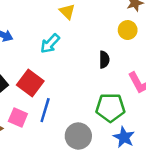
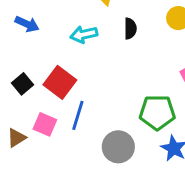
cyan arrow: (50, 44) -> (84, 35), turned 35
black semicircle: (104, 60) -> (130, 29), moved

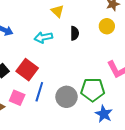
gray circle: (118, 147) -> (67, 97), moved

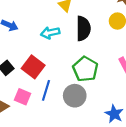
black semicircle: (75, 33) -> (83, 28), size x1.6
green pentagon: (93, 90) -> (85, 69), moved, turned 30

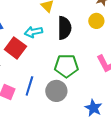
red square: (33, 67) -> (15, 48), moved
green pentagon: (85, 69) -> (66, 66), turned -30

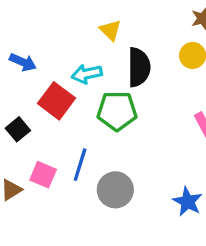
green pentagon: (66, 66) -> (117, 111), moved
gray circle: (56, 91) -> (115, 190), moved

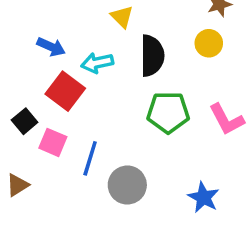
blue arrow: (23, 62) -> (51, 47), moved
green pentagon: (117, 111) -> (168, 112), moved
pink square: (43, 175) -> (53, 142), moved

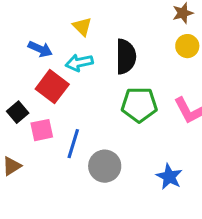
yellow triangle: (122, 17) -> (82, 27), moved
yellow circle: (209, 43) -> (187, 46), moved
pink square: (53, 142) -> (42, 130), turned -35

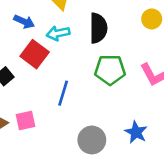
pink square: (42, 130) -> (25, 120), moved
blue line: (73, 144) -> (63, 93), moved
gray circle: (105, 166) -> (92, 140), moved

